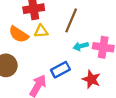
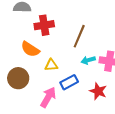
yellow triangle: (41, 31) -> (51, 65), moved

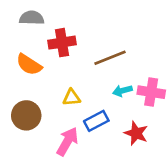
brown line: (79, 36) -> (110, 58), turned 45
orange semicircle: (30, 49) -> (29, 65), moved

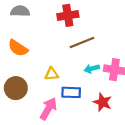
red cross: (62, 43) -> (68, 15), moved
blue rectangle: (96, 121) -> (71, 92), turned 30

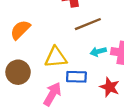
orange semicircle: (18, 48) -> (20, 30), turned 102
yellow triangle: (52, 74) -> (56, 57), size x1.5

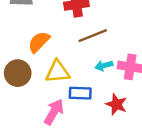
orange semicircle: (20, 30) -> (39, 42), moved
brown circle: (18, 72) -> (18, 73), moved

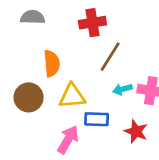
brown line: (93, 36) -> (110, 57), turned -36
orange semicircle: (39, 42) -> (52, 63), turned 130

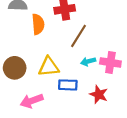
orange semicircle: (52, 63) -> (38, 24), moved
pink arrow: (68, 140) -> (32, 101), moved, turned -140

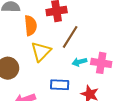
yellow triangle: (49, 67) -> (41, 52), moved, turned -40

